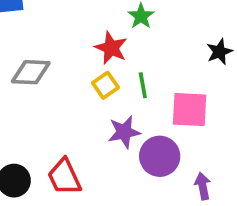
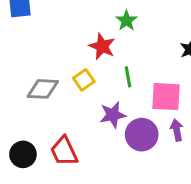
gray diamond: (31, 72) -> (43, 89), moved
yellow square: (105, 85) -> (84, 80), moved
purple arrow: (203, 186) -> (177, 130), moved

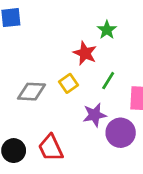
green line: (128, 77) -> (108, 81), turned 42

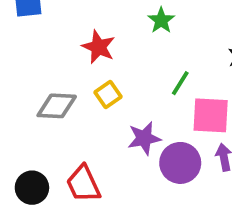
red star: (85, 53) -> (98, 47), moved
green line: (108, 81) -> (180, 83), moved

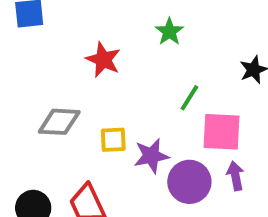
yellow square: (108, 95) -> (113, 140), moved, turned 32

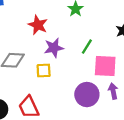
purple star: (151, 156) -> (54, 48), moved

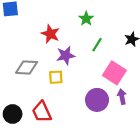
green line: (87, 47) -> (97, 45), moved
pink square: (105, 66) -> (114, 73), turned 30

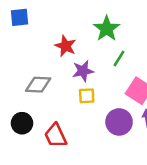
green star: (86, 19) -> (107, 29), size x1.5
yellow square: (56, 77) -> (87, 96), moved
black circle: (13, 114) -> (22, 123), moved

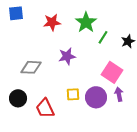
red star: (66, 46) -> (52, 22), moved, turned -30
green line: (119, 58) -> (103, 37), moved
yellow square: (87, 96) -> (73, 94), moved

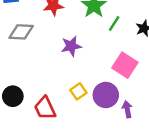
gray diamond: (31, 67) -> (21, 32), moved
yellow square: (73, 94) -> (78, 91), turned -32
purple arrow: (119, 94) -> (127, 109), moved

